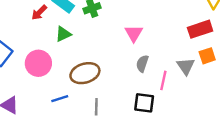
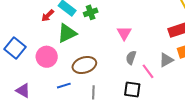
green triangle: (63, 34) -> (67, 33), size x1.5
gray triangle: (186, 66) -> (166, 60), turned 35
pink line: (163, 80) -> (148, 71), turned -49

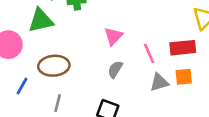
pink line: (148, 71) -> (149, 53), moved
blue line: (64, 86) -> (22, 86), turned -56

